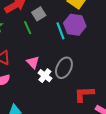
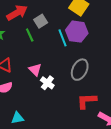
gray ellipse: (64, 68) -> (80, 70), moved

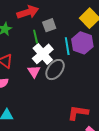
gray ellipse: (80, 70) -> (55, 70), moved
white cross: (47, 83) -> (43, 54), moved, size x1.5

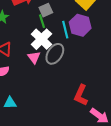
green line: (36, 37) -> (42, 21), moved
red L-shape: (78, 113) -> (81, 95), turned -70

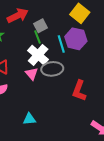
gray ellipse: (55, 54) -> (52, 69), turned 55
red L-shape: (81, 95) -> (79, 91), moved
cyan triangle: (10, 103) -> (29, 119), moved

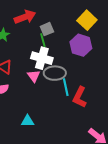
cyan line: (61, 44) -> (66, 87), moved
white cross: (38, 55) -> (42, 58), turned -30

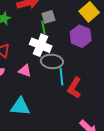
pink triangle: (34, 76) -> (25, 71), moved, turned -40
cyan triangle: (28, 121) -> (20, 106), size x1.5

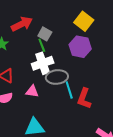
gray square: (48, 17) -> (45, 34), turned -32
white cross: (41, 45) -> (43, 63), turned -30

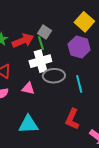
red arrow: (22, 24) -> (23, 41), moved
cyan line: (69, 90) -> (79, 84), moved
red L-shape: (84, 99) -> (72, 119), moved

